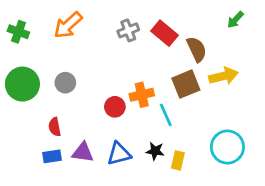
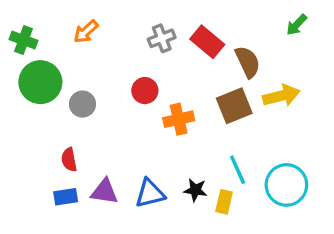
orange arrow: (68, 25) -> (86, 32), size x0.7
green circle: (22, 84) -> (40, 82), moved
red circle: (115, 107) -> (145, 91), moved
cyan line: (166, 115) -> (238, 170), moved

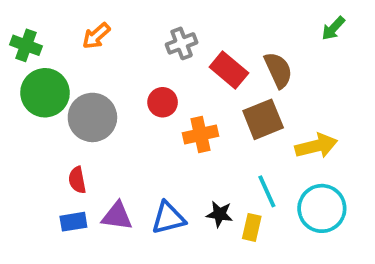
red rectangle: (207, 42) -> (229, 70), moved
yellow arrow: (281, 96) -> (316, 146), moved
gray circle: (82, 104) -> (92, 117), size x1.6

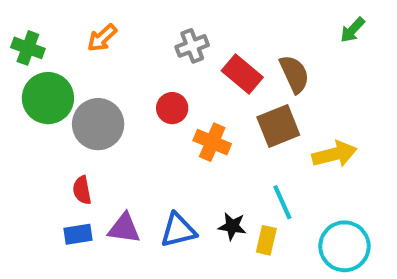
orange cross: (201, 134) -> (212, 142), turned 36
cyan circle: (322, 208) -> (344, 246), moved

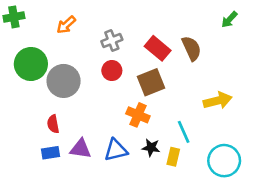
gray cross: (192, 46) -> (112, 40), moved
green cross: (28, 48) -> (14, 17), moved, turned -30
brown square: (278, 126) -> (151, 82), moved
orange cross: (212, 142) -> (138, 115), moved

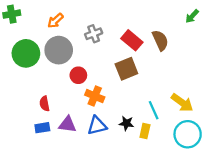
red circle: (112, 71) -> (78, 75), moved
gray circle: (64, 81) -> (59, 50), moved
yellow arrow: (218, 101) -> (182, 103), moved, turned 50
orange cross: (138, 115) -> (95, 96), moved

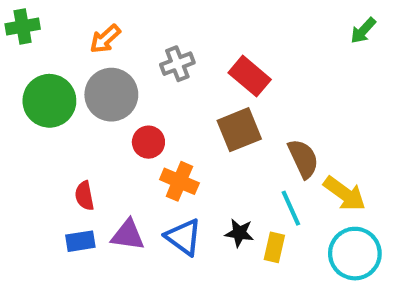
brown semicircle: (160, 40) -> (303, 159), moved
blue triangle: (97, 126) -> (184, 237), turned 50

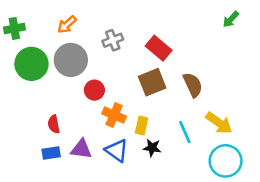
green cross: (23, 26) -> (14, 28), moved
brown semicircle: (303, 159) -> (193, 85), moved
yellow rectangle: (274, 247) -> (142, 126), moved

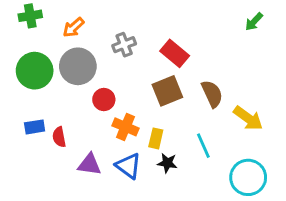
green cross: (14, 28) -> (30, 16), moved
yellow arrow: (219, 123) -> (248, 118), moved
blue rectangle: (51, 153) -> (35, 127), moved

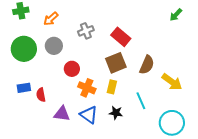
gray circle: (78, 66) -> (54, 46), size x0.7
brown semicircle: (212, 94) -> (147, 65), turned 48
yellow rectangle: (156, 138) -> (112, 87), moved

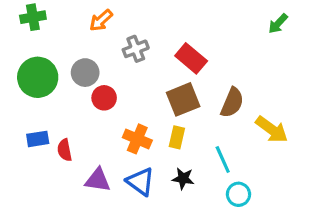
orange arrow: (51, 19) -> (101, 20), moved
red circle: (72, 69) -> (104, 98), moved
cyan circle: (172, 123) -> (238, 194), moved, size x0.6

